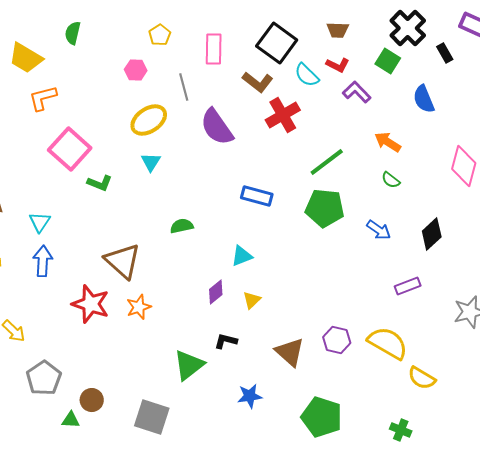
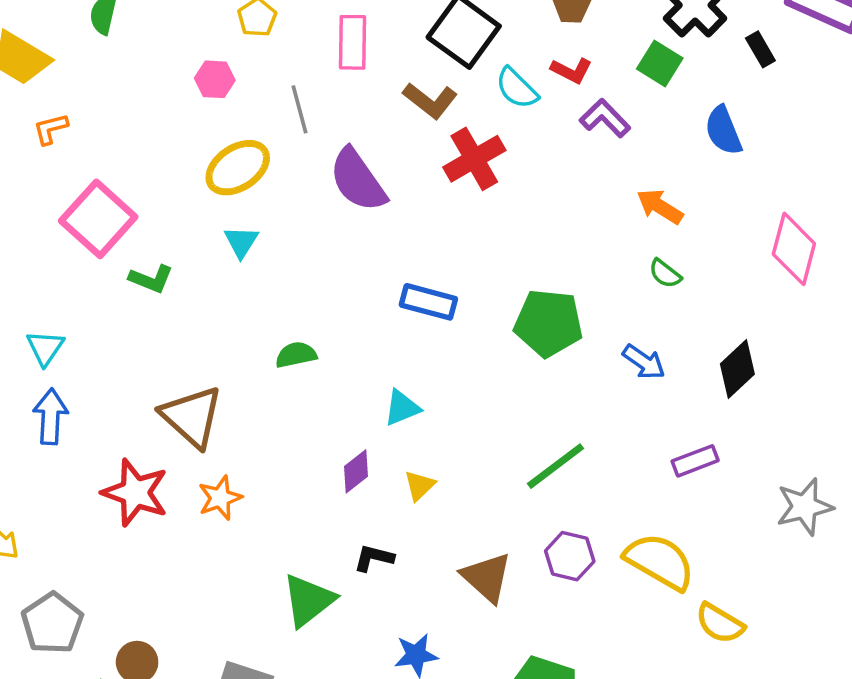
orange L-shape: (43, 98) -> (51, 129), size x0.7
green line: (327, 162) -> (556, 466), moved

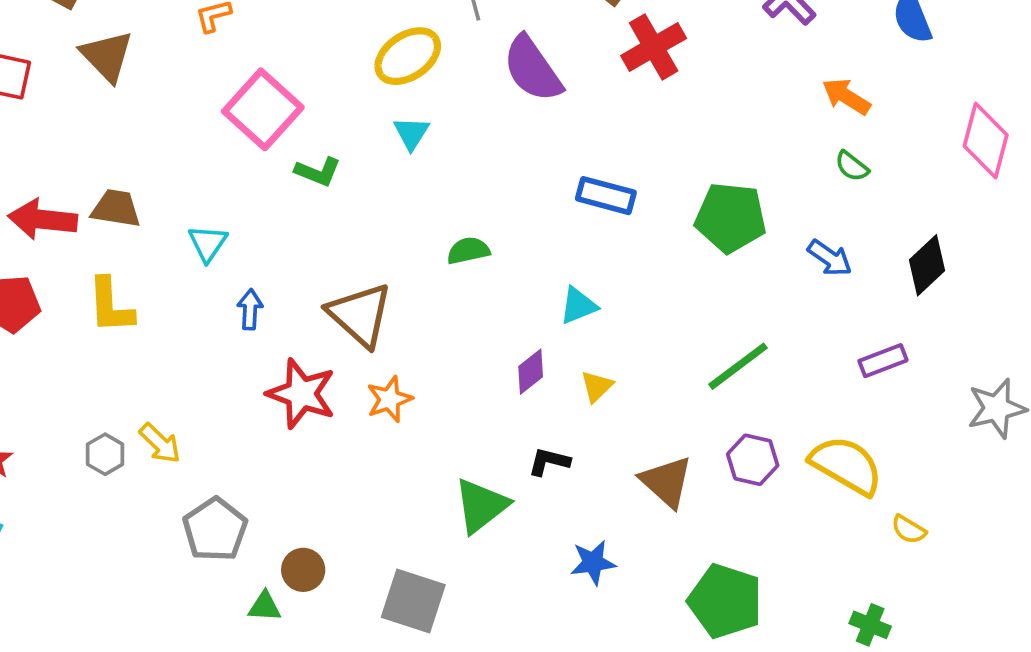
blue arrow: (51, 417) -> (250, 309), moved, size x0.7
yellow semicircle: (720, 623) -> (909, 529), size x0.7

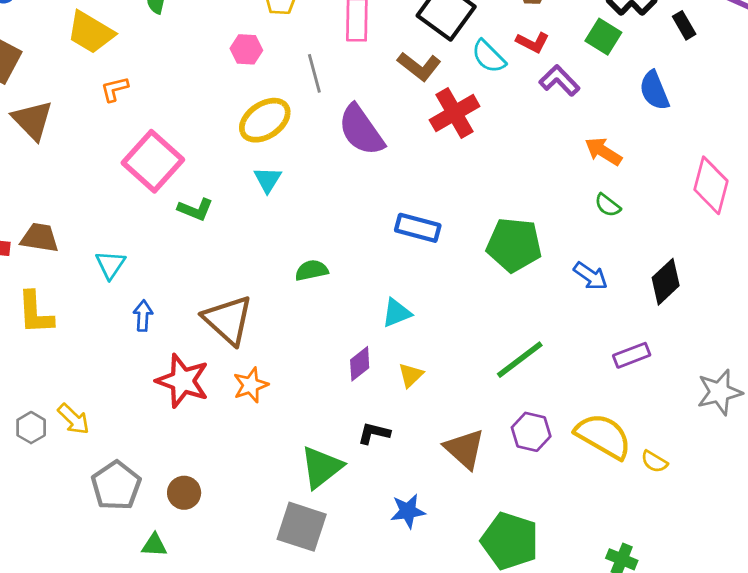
yellow semicircle: (909, 529) -> (654, 462), moved
brown circle: (303, 570) -> (184, 493), moved
gray square: (413, 601) -> (302, 527), moved

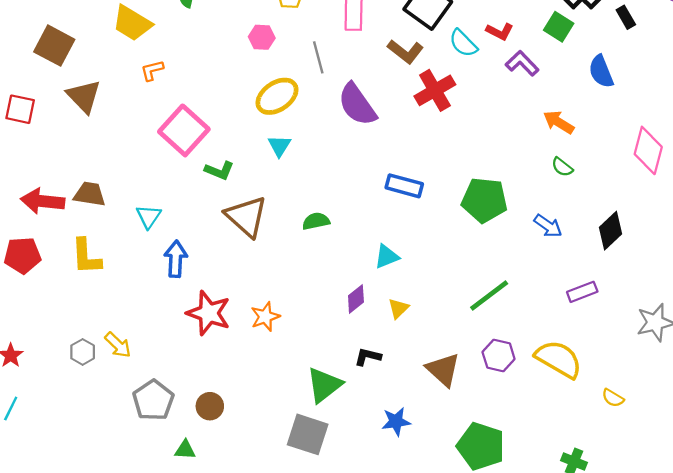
blue arrow: (143, 316) -> (176, 259), size x1.4
brown triangle: (228, 320) -> (246, 216), moved
yellow semicircle: (654, 462) -> (613, 398), moved

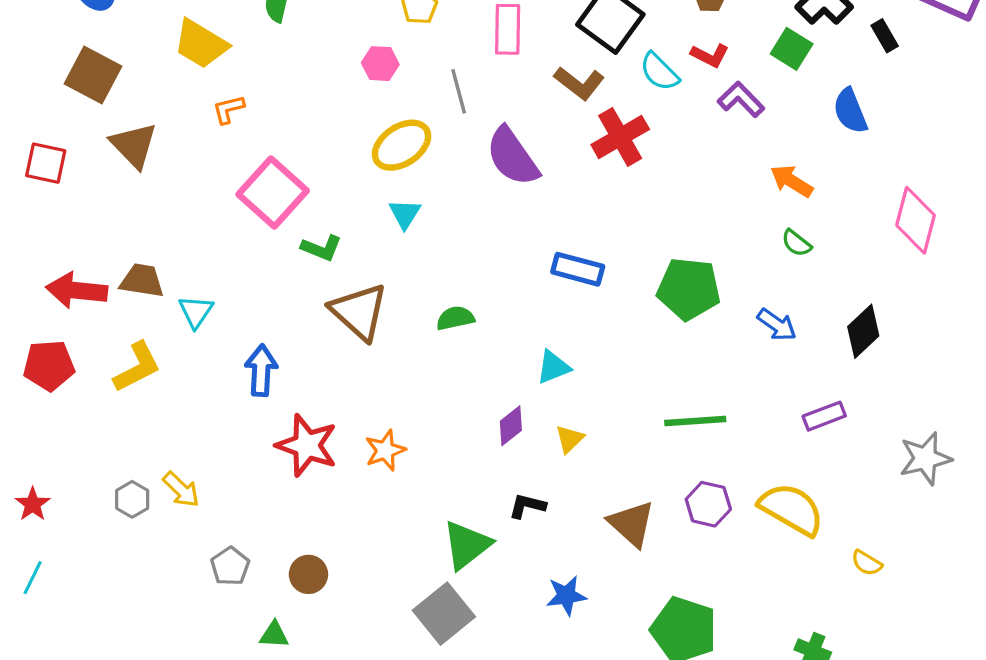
cyan triangle: (149, 216) -> (196, 312), moved
yellow L-shape: (86, 257) -> (137, 367), turned -114
green line: (489, 295) -> (695, 421), turned 33
gray pentagon: (153, 400) -> (230, 566), size x0.7
gray square: (308, 434) -> (444, 614), turned 33

